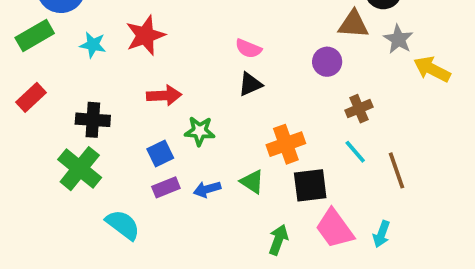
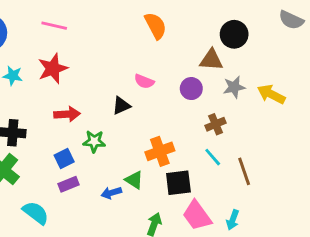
gray star: (398, 39) -> (234, 87), moved, turned 30
pink semicircle: (248, 49) -> (144, 81), moved
black triangle: (250, 84) -> (121, 106), moved
blue arrow: (207, 189) -> (111, 193), moved

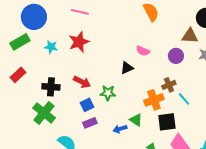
red arrow: (67, 114) -> (82, 82), moved, turned 30
brown cross: (216, 124) -> (169, 85), moved
cyan line: (213, 157) -> (184, 99), moved

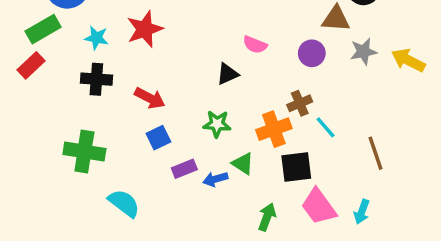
red rectangle: (18, 75) -> (31, 65), moved
black cross: (51, 87) -> (96, 79), moved
green star: (108, 93) -> (217, 124), moved
green cross: (44, 113) -> (84, 151), turned -30
purple rectangle: (90, 123) -> (184, 169), moved

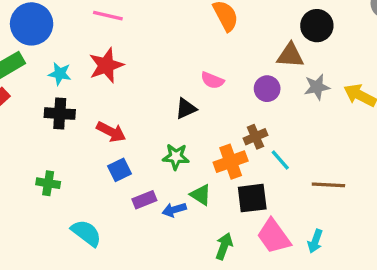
green cross: (84, 151) -> (48, 183), size x0.6
brown line: (376, 153) -> (328, 185), turned -68

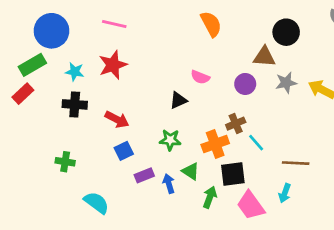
blue arrow: (174, 210) -> (169, 184), turned 90
cyan arrow: (315, 241) -> (285, 193), moved
green arrow: (224, 246) -> (210, 197), moved

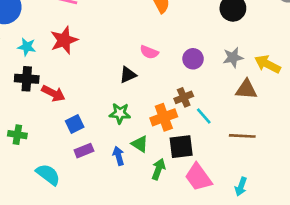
brown triangle: (264, 57) -> (246, 89), moved
red arrow: (117, 119) -> (53, 93), moved
purple rectangle: (144, 175) -> (84, 151), moved
cyan arrow: (285, 193) -> (241, 187), moved

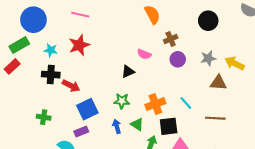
brown cross: (184, 97) -> (171, 39), moved
blue square: (75, 124) -> (87, 109), size x1.5
purple rectangle: (84, 151) -> (81, 131), moved
blue arrow: (119, 156) -> (117, 126), moved

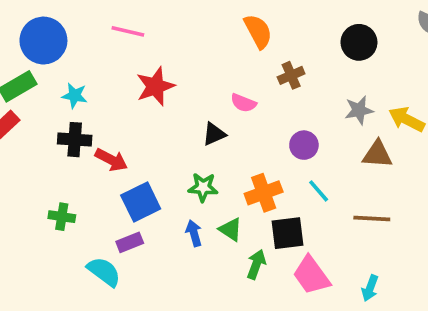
red star: (79, 45) -> (155, 86), moved
purple circle: (178, 59) -> (304, 145), moved

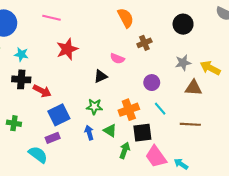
cyan arrow: (370, 288) -> (181, 164), moved, turned 104

